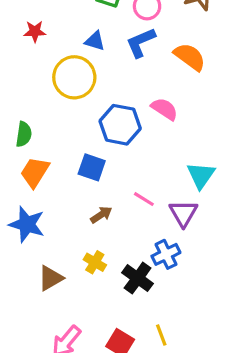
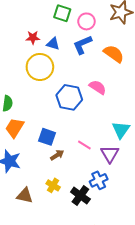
red star: (35, 31) -> (33, 38), moved
blue square: (92, 167) -> (47, 137), moved
brown triangle: (51, 278) -> (25, 196), turned 42

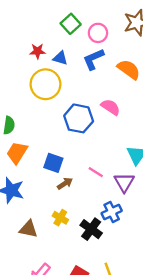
green square: (62, 13) -> (71, 24), turned 30

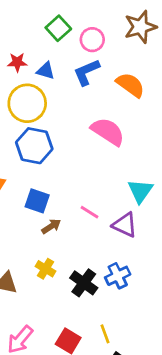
pink semicircle: (111, 107) -> (108, 132), size x1.4
blue hexagon: (79, 118) -> (34, 146), moved
purple triangle: (124, 182) -> (125, 225), turned -35
blue cross: (112, 212) -> (118, 276), moved

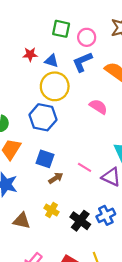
green square: (58, 28) -> (61, 29), turned -36
yellow circle: (27, 103) -> (55, 86), moved
pink semicircle: (108, 132) -> (98, 107), size x0.7

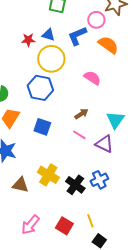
pink circle: (87, 37) -> (96, 20), moved
red star: (30, 54) -> (28, 40), moved
brown arrow: (56, 178) -> (81, 114), moved
yellow cross: (51, 210) -> (48, 175), size x1.5

